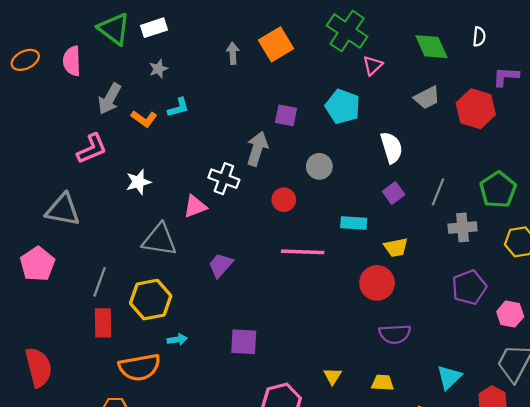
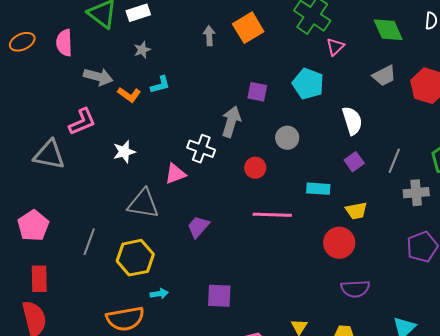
gray arrow: (110, 99) -> (98, 77), turned -104
gray triangle: (63, 210) -> (49, 155), moved
red rectangle: (103, 323) -> (39, 279), moved

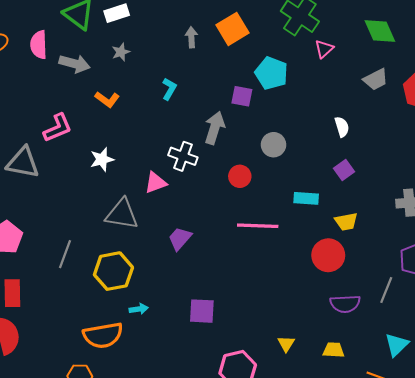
gray arrow: (98, 77) -> (74, 64), moved
cyan pentagon: (308, 84) -> (271, 73), moved
cyan L-shape: (160, 85) -> (169, 89), moved, turned -45
white semicircle: (352, 121) -> (342, 127), size x0.7
gray line: (394, 161) -> (386, 290), moved

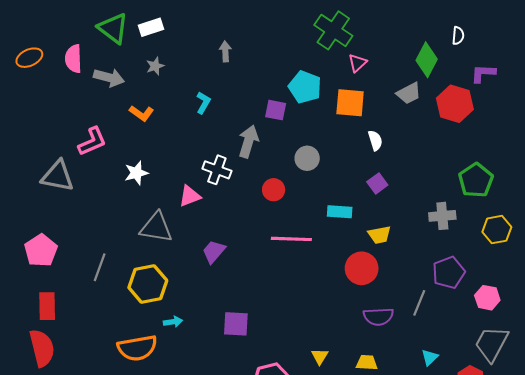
orange square: (232, 29) -> (350, 103), moved, turned 36
green diamond: (380, 31) -> (427, 60), moved, turned 52
cyan triangle: (397, 345) -> (430, 357), size x0.7

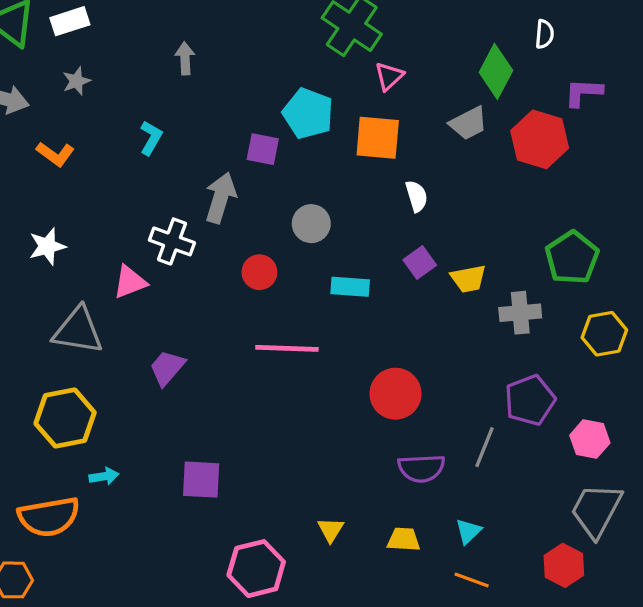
cyan rectangle: (340, 212) -> (350, 287), moved
yellow trapezoid: (379, 235) -> (468, 279), moved
cyan triangle: (430, 357) -> (468, 531), moved

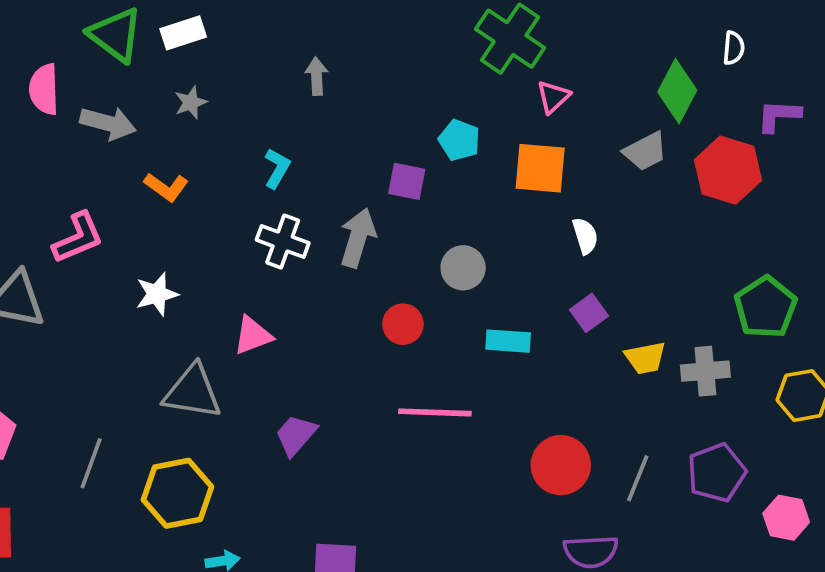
cyan pentagon: (308, 113) -> (459, 140), size x0.7
white cross: (172, 241) -> (283, 241), moved
yellow trapezoid: (468, 279) -> (645, 358), moved
gray line: (485, 447) -> (638, 478), moved

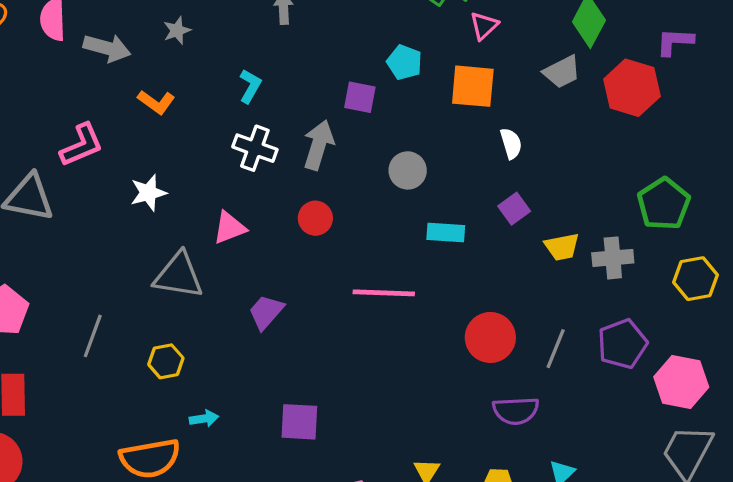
red circle: (403, 324) -> (315, 218), moved
yellow hexagon: (177, 493) -> (166, 361), size x0.6
pink hexagon: (786, 518) -> (681, 382), size x1.4

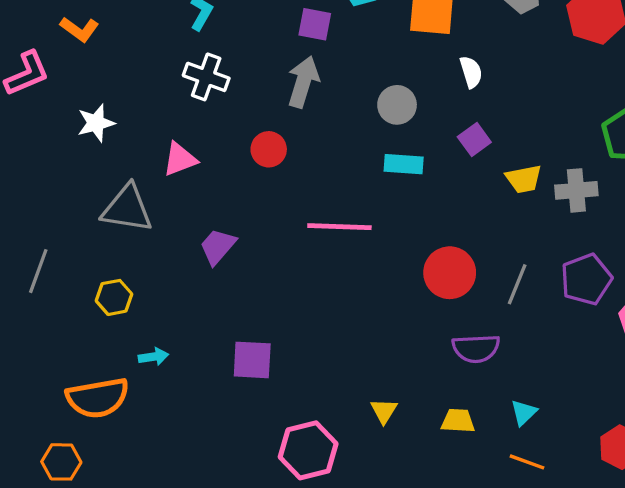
orange L-shape: (156, 102) -> (79, 29), moved
gray arrow: (319, 145) -> (303, 82), moved
gray circle: (408, 170) -> (397, 105), moved

